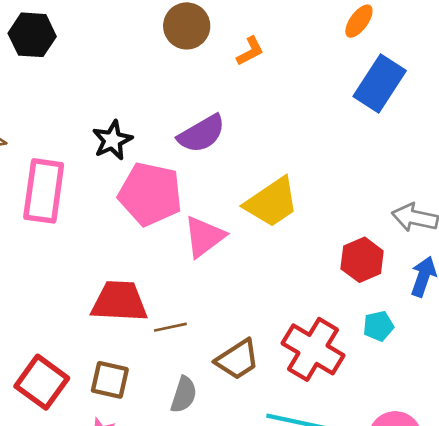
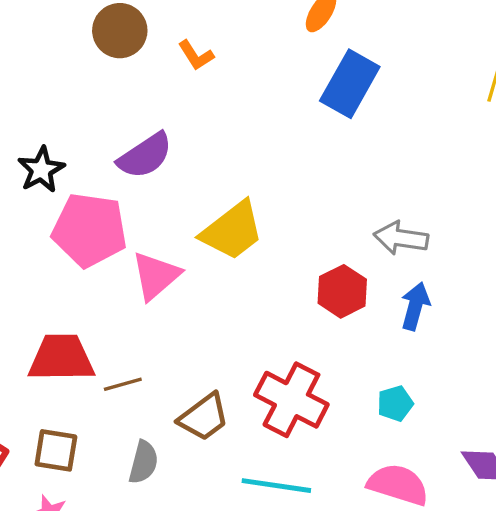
orange L-shape: (250, 51) -> (196, 55), turned 88
cyan pentagon: (378, 326) -> (395, 403), moved

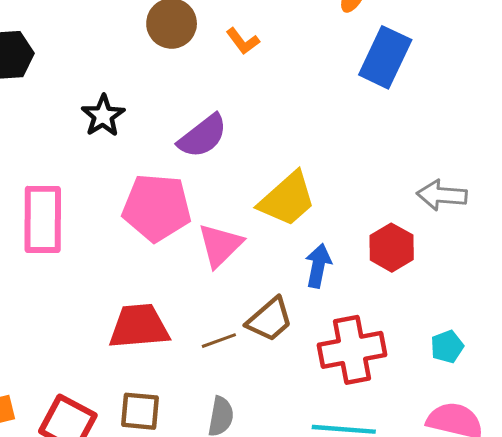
black star: (41, 170) -> (103, 116), moved
blue arrow: (415, 306) -> (318, 266), moved
brown line: (123, 384) -> (219, 341), moved
red cross: (291, 400) -> (352, 350), turned -34
brown trapezoid: (204, 417) -> (270, 319), moved

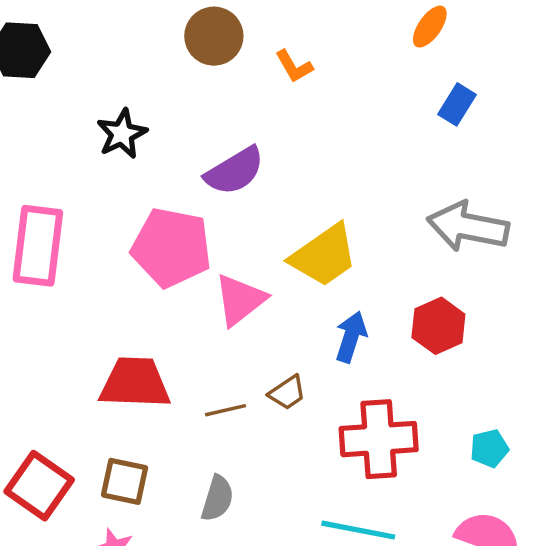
blue rectangle: (385, 57) -> (457, 104), size x0.6
gray arrow: (442, 195) -> (468, 227), moved, size x1.4
brown trapezoid: (270, 319) -> (287, 393), size x0.7

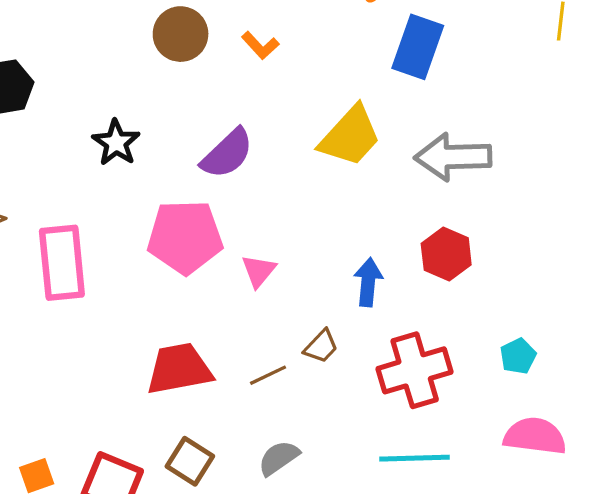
blue rectangle: (457, 104) -> (418, 47), size x1.6
yellow trapezoid: (324, 256) -> (350, 136), moved
pink triangle: (240, 300) -> (259, 271), size x0.7
brown square: (125, 481) -> (190, 461), turned 33
gray semicircle: (217, 498) -> (279, 458), turned -129

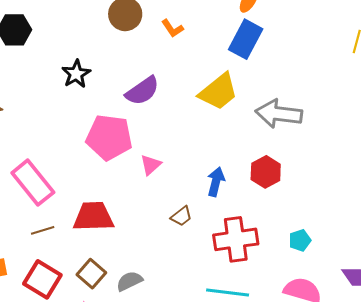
blue rectangle: (418, 47) -> (246, 39), moved
pink rectangle: (62, 263) -> (33, 183), moved, turned -42
brown line: (268, 375) -> (43, 230), moved
gray semicircle: (279, 458) -> (129, 281), moved

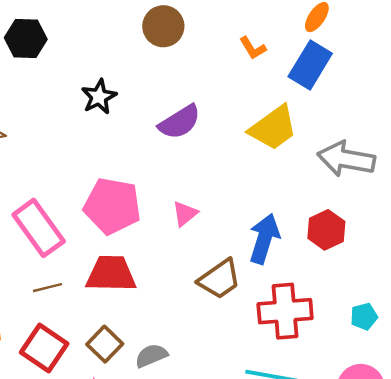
orange L-shape: (172, 28) -> (253, 48), moved
pink pentagon: (109, 137) -> (112, 206), moved
blue arrow: (216, 182) -> (264, 239), size x1.4
brown trapezoid: (181, 216) -> (220, 279), size x1.6

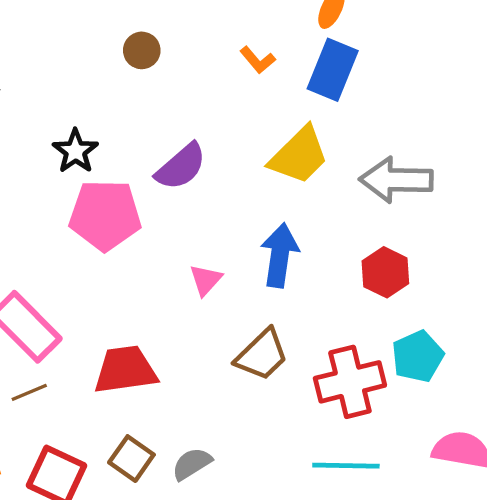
brown circle: (163, 26) -> (142, 50), size x0.7
pink pentagon: (112, 206) -> (105, 215), moved
blue arrow: (264, 239) -> (280, 255), moved
brown line: (48, 288) -> (29, 392), moved
cyan pentagon: (364, 316) -> (418, 356), moved, size x1.5

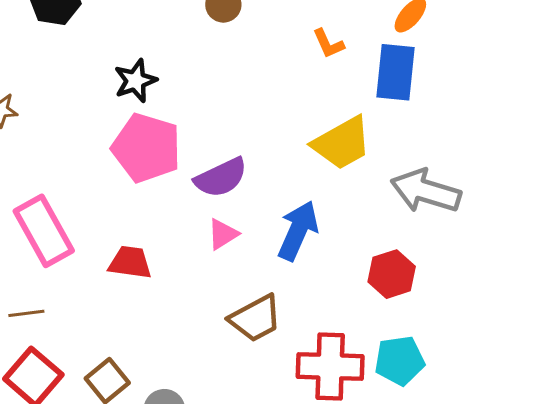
blue rectangle: (333, 70) -> (395, 72), turned -32
purple semicircle: (181, 167) -> (221, 178), moved
red trapezoid: (125, 370) -> (130, 262), moved, size x0.7
brown line: (29, 392) -> (26, 313), moved

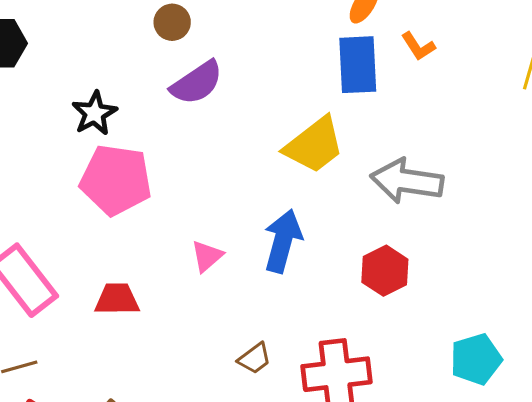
orange L-shape: (328, 44) -> (418, 46), moved
purple semicircle: (221, 178) -> (197, 83), moved
brown trapezoid: (255, 318) -> (255, 358), moved, size x0.6
cyan pentagon: (400, 360) -> (476, 359), moved

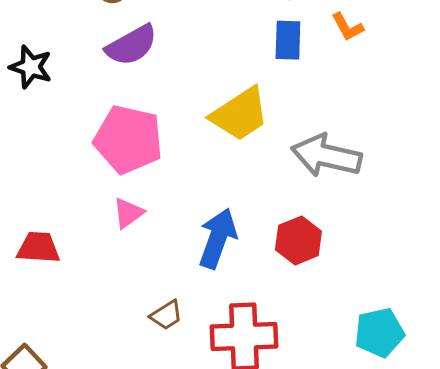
blue rectangle: (358, 65) -> (288, 40), size x0.7
black star: (94, 113) -> (31, 67), turned -30
pink pentagon: (116, 180) -> (128, 139), moved
blue arrow: (283, 241) -> (218, 238), moved

